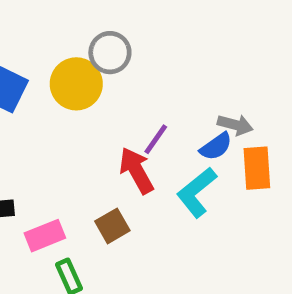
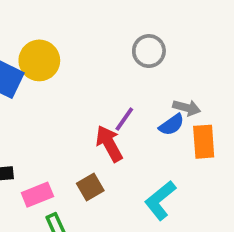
gray circle: (110, 53) -> (149, 51), moved
yellow circle: (76, 84) -> (39, 60), moved
cyan L-shape: (197, 192) -> (160, 200), moved

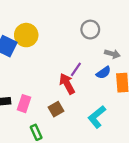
gray arrow: (187, 108) -> (112, 54), moved
pink rectangle: (37, 195) -> (24, 104), moved, turned -49

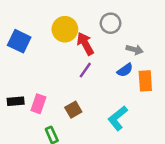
yellow circle: (26, 35) -> (65, 29), moved
purple line: (76, 69) -> (85, 70), moved
red arrow: (67, 84) -> (85, 44), moved

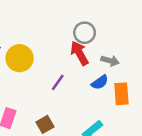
yellow circle: (65, 29) -> (20, 58), moved
red arrow: (85, 44) -> (79, 53), moved

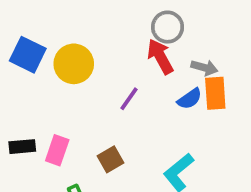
orange rectangle: (121, 94) -> (215, 93), moved

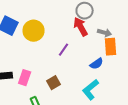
blue semicircle: (190, 99) -> (97, 64), moved

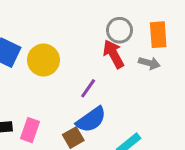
orange rectangle: (111, 47) -> (158, 35), moved
blue semicircle: (97, 64) -> (91, 120), moved, size x1.5

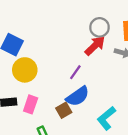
red arrow: (114, 54) -> (95, 46), turned 75
yellow circle: (43, 60) -> (25, 70), moved

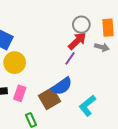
purple line: (75, 72) -> (70, 58), moved
brown square: (64, 110) -> (49, 98), size x1.5

